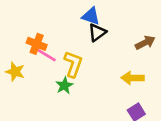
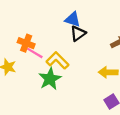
yellow L-shape: (73, 64) -> (57, 60), turned -65
green star: (64, 86) -> (50, 79), size x1.5

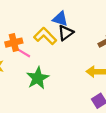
orange cross: (26, 43) -> (14, 43), turned -35
yellow L-shape: (57, 60) -> (45, 36), moved

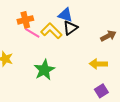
orange cross: (14, 43) -> (25, 20), moved
pink line: (23, 52) -> (32, 33), moved

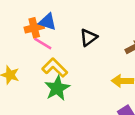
blue triangle: (65, 15) -> (48, 22), moved
yellow L-shape: (51, 31) -> (55, 68), moved

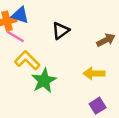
green star: (57, 88) -> (44, 81), moved

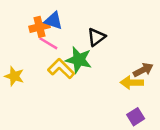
brown arrow: (106, 40) -> (143, 70), moved
green star: (44, 81) -> (79, 60), moved, turned -30

